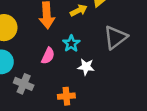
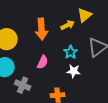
cyan star: (71, 44) -> (71, 52), moved

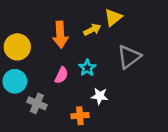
cyan star: (71, 52) -> (87, 68), moved
white star: (74, 71) -> (100, 96), moved

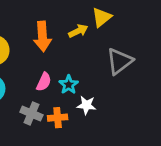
cyan star: (87, 68) -> (69, 85), moved
gray cross: (37, 103) -> (31, 113), moved
orange cross: (80, 116) -> (58, 118), moved

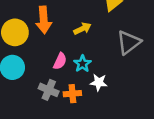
yellow arrow: (78, 31) -> (82, 29), moved
orange arrow: (42, 36) -> (44, 20), moved

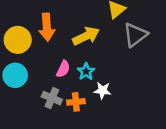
yellow arrow: (82, 29) -> (86, 36), size x1.5
gray triangle: (129, 42) -> (135, 35), moved

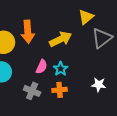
white star: (102, 90) -> (99, 85), moved
orange cross: (76, 102) -> (60, 90), moved

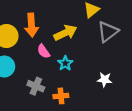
pink semicircle: (42, 67) -> (43, 51), moved, turned 120
orange cross: (60, 90) -> (61, 96), moved

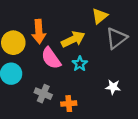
pink semicircle: (43, 51) -> (51, 58), size x1.5
cyan star: (65, 63) -> (80, 64), moved

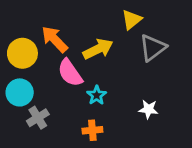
orange arrow: (39, 32) -> (55, 39), turned 140
cyan star: (80, 64) -> (97, 95), moved
gray cross: (43, 94) -> (38, 118), moved, turned 35

